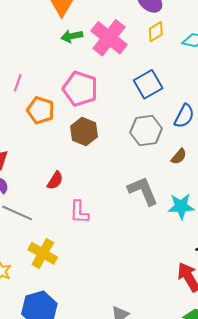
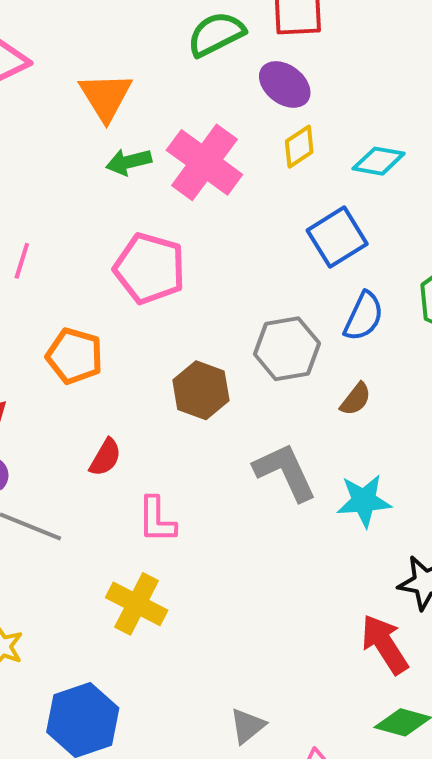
blue square: (148, 84) -> (337, 237), moved
orange pentagon: (41, 110) -> (74, 356), moved
brown hexagon: (84, 132) -> (201, 390), moved
yellow cross: (43, 253) -> (137, 604), moved

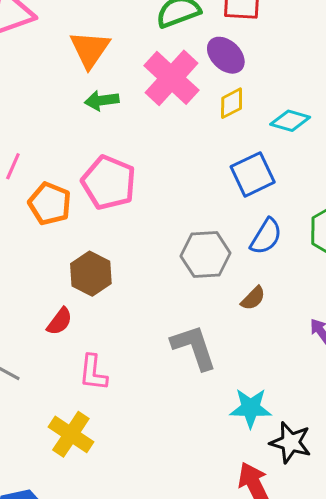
pink cross: (204, 162) -> (171, 78), moved
orange pentagon: (74, 356) -> (50, 204), moved
brown hexagon: (201, 390) -> (91, 274), moved
cyan star: (364, 501) -> (251, 408), moved

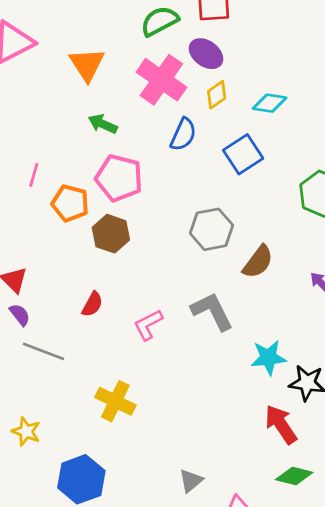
green arrow: (102, 100) -> (103, 124), moved, turned 40
blue semicircle: (266, 236) -> (183, 134), moved
brown hexagon: (91, 274) -> (111, 234), moved
brown semicircle: (253, 298) -> (258, 262), size x1.5
pink L-shape: (93, 373) -> (148, 325), moved, turned 64

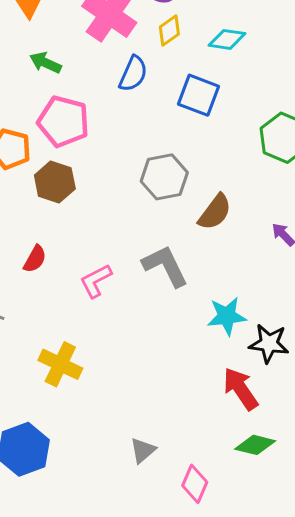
blue square: (243, 154) -> (198, 95), turned -36

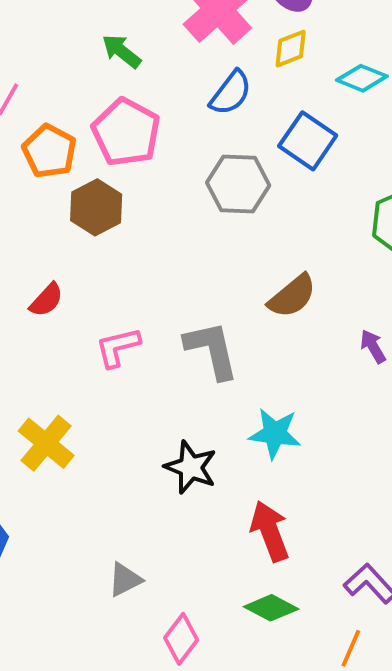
gray hexagon: (164, 177) -> (238, 184), moved
black star: (269, 343) -> (191, 467), moved

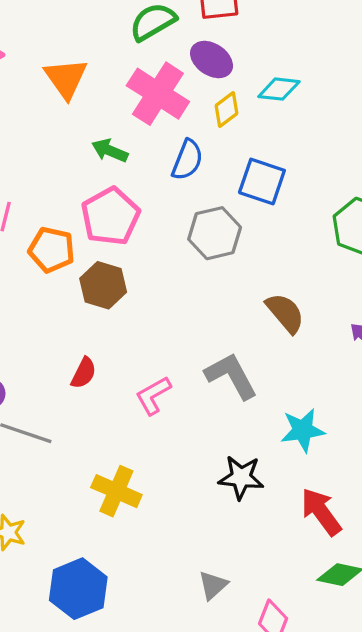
green arrow: (121, 51) -> (110, 151), moved
cyan diamond: (362, 78) -> (279, 89), moved
pink pentagon: (126, 132) -> (110, 216), turned 30
brown semicircle: (292, 296) -> (285, 313), turned -75

